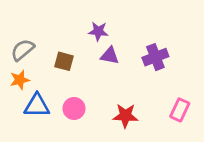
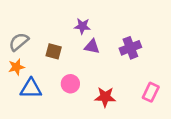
pink circle: (74, 108) -> (70, 84), moved

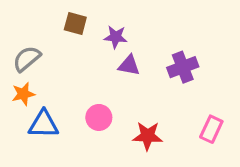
brown square: (54, 51) -> (75, 23), moved

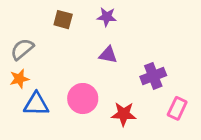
purple star: (116, 37) -> (107, 17), moved
purple cross: (183, 67) -> (153, 76), moved
pink circle: (99, 117) -> (83, 99), size x1.4

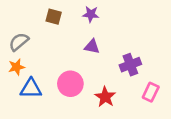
red star: (124, 114) -> (105, 97), turned 30

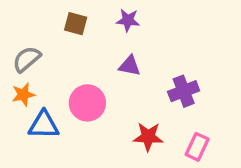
pink circle: (70, 84) -> (87, 103), moved
pink rectangle: (151, 92) -> (197, 147), moved
red star: (105, 97) -> (148, 137), turned -30

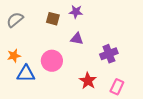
brown square: (76, 24) -> (53, 19), moved
gray semicircle: (27, 59) -> (15, 20), moved
red star: (148, 137) -> (88, 81), turned 30

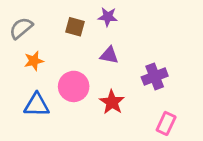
orange star: (14, 56) -> (34, 61), moved
red star: (88, 81) -> (112, 102), moved

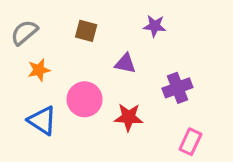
purple star: (108, 17) -> (155, 26), moved
red star: (112, 102) -> (129, 117), turned -30
blue triangle: (37, 105) -> (42, 120), turned 32

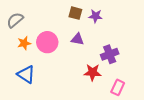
brown square: (86, 31) -> (75, 13), moved
pink circle: (85, 99) -> (47, 42), moved
red star: (129, 117) -> (93, 72), moved

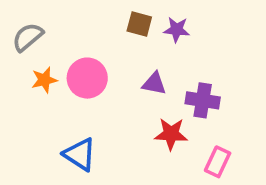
purple triangle: (77, 39) -> (154, 84), moved
purple cross: (110, 54) -> (203, 100), turned 30
blue triangle: (26, 74) -> (80, 154), moved

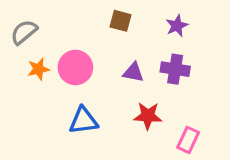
purple star: (177, 30) -> (177, 26), moved, turned -30
purple cross: (203, 100) -> (175, 69), moved
blue triangle: (80, 154) -> (83, 121), moved, turned -40

